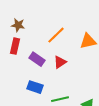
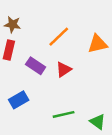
blue rectangle: (35, 87) -> (19, 100), moved, turned -49

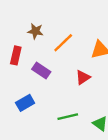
brown star: (13, 24) -> (35, 31), moved
red triangle: (64, 69) -> (83, 77), moved

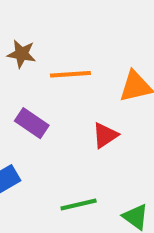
orange line: (63, 43) -> (70, 74), turned 40

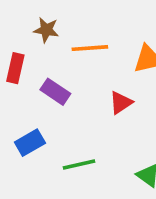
green line: (79, 205) -> (79, 164), moved

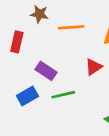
purple rectangle: (55, 92) -> (46, 71), moved
green line: (79, 164) -> (63, 95), moved

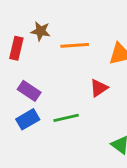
red rectangle: (17, 42) -> (16, 48), moved
purple rectangle: (46, 71) -> (29, 91), moved

